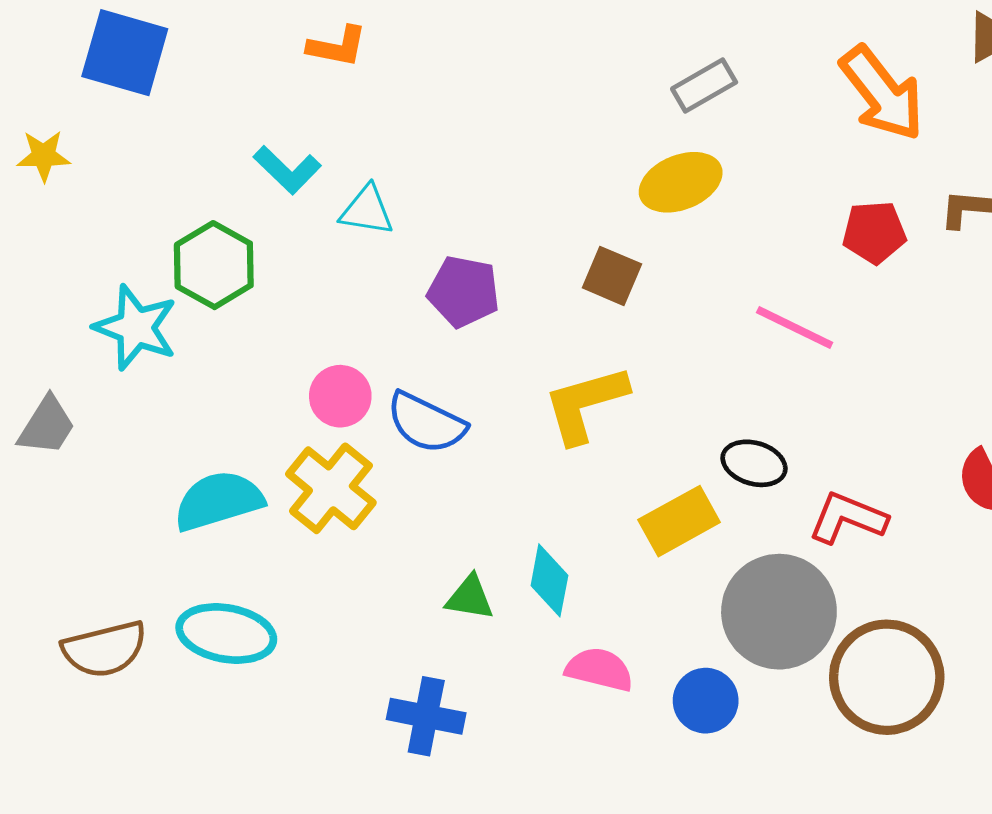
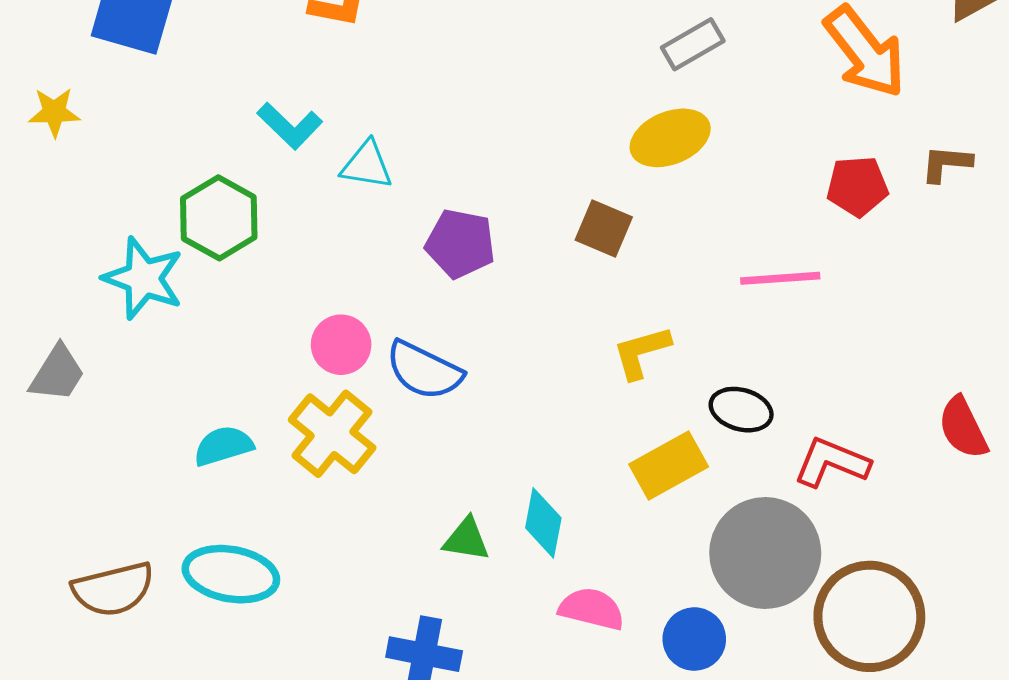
pink line: (795, 327) -> (780, 278), turned -30
yellow L-shape: (585, 404) -> (641, 352), moved, size x0.7
cyan semicircle: (218, 501) -> (223, 446), size x0.7

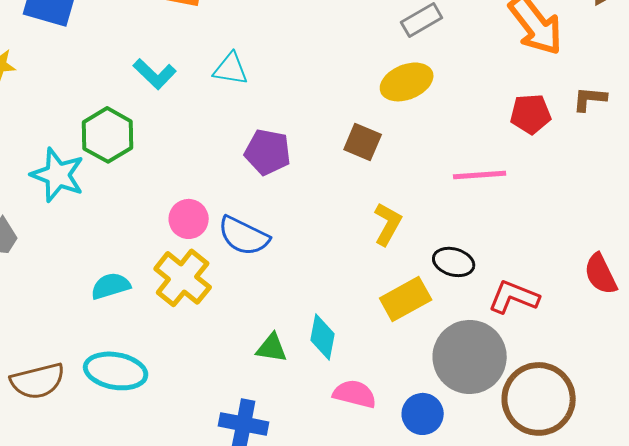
cyan triangle: (367, 165) -> (231, 69), moved
yellow L-shape: (641, 352) -> (388, 224), turned 135

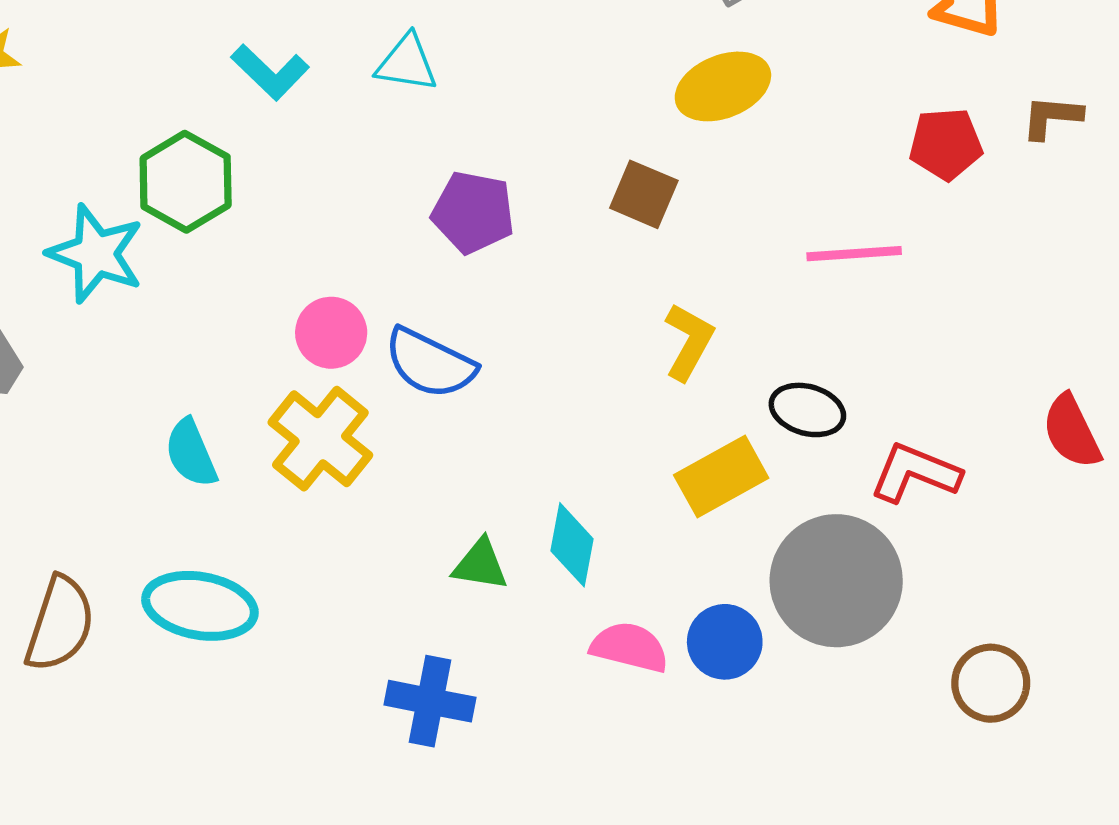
cyan semicircle: (111, 286) -> (191, 453), turned -96
brown semicircle: (38, 381) -> (60, 624), turned -58
brown circle: (539, 399) -> (991, 683), moved, size x0.6
blue circle: (423, 414) -> (725, 642), moved

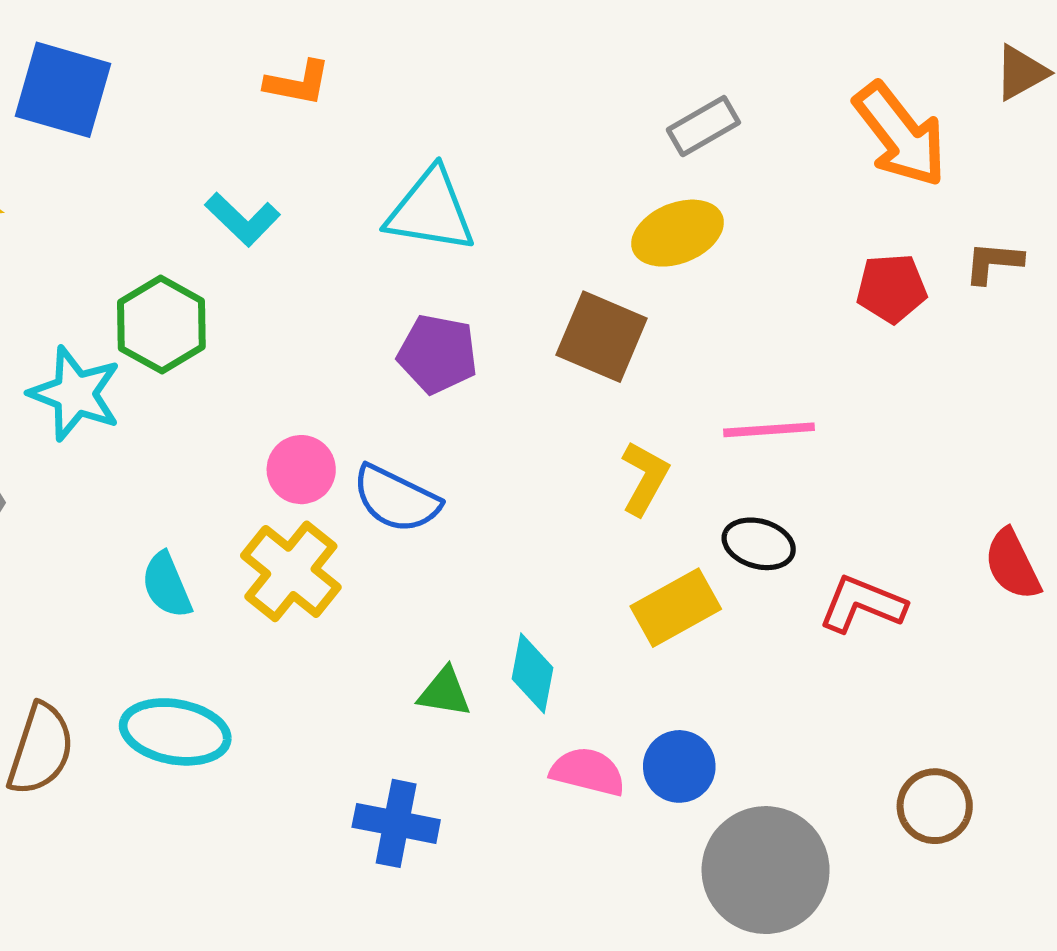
cyan triangle: (407, 63) -> (431, 211), moved, size x1.5
brown square: (644, 194) -> (602, 337), size x1.4
pink line: (854, 254) -> (769, 430), moved
gray circle: (836, 581) -> (766, 870), moved

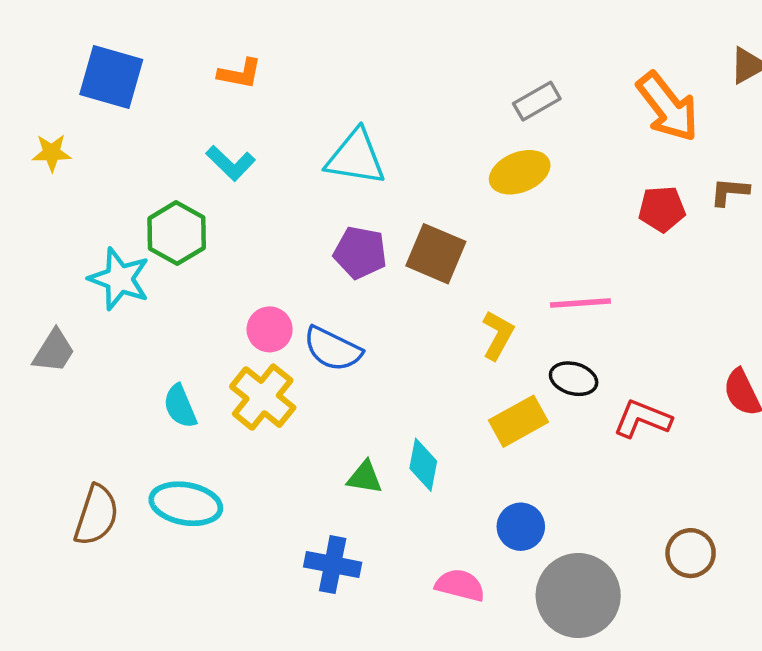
orange L-shape: (298, 83) -> (240, 74), moved
brown square: (602, 337) -> (436, 254), moved
pink semicircle: (588, 772) -> (460, 585), moved

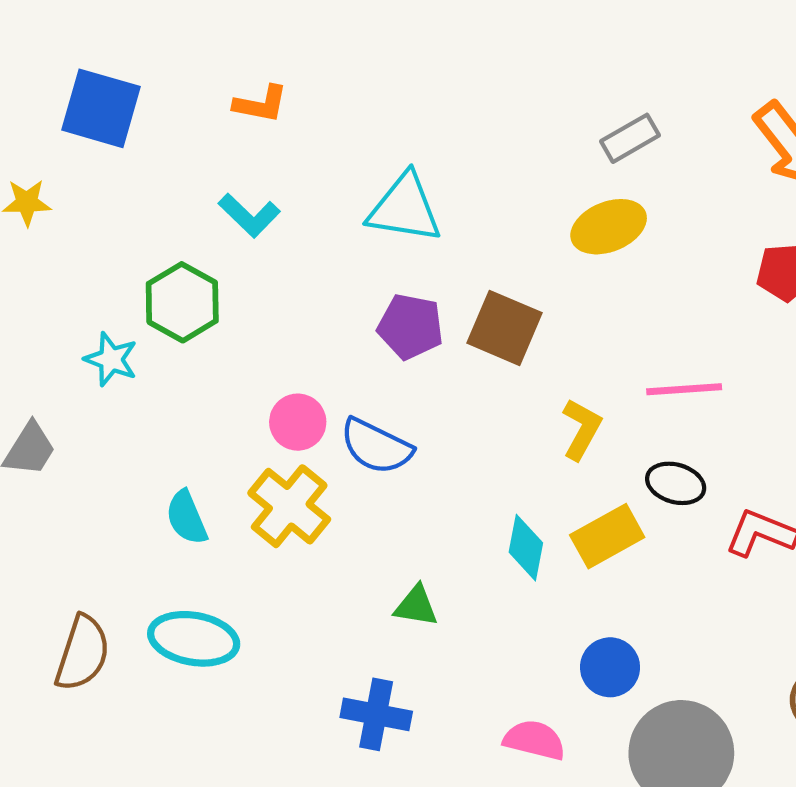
cyan star: (119, 279) -> (111, 359), size x0.7
cyan diamond: (423, 465) -> (526, 548), moved

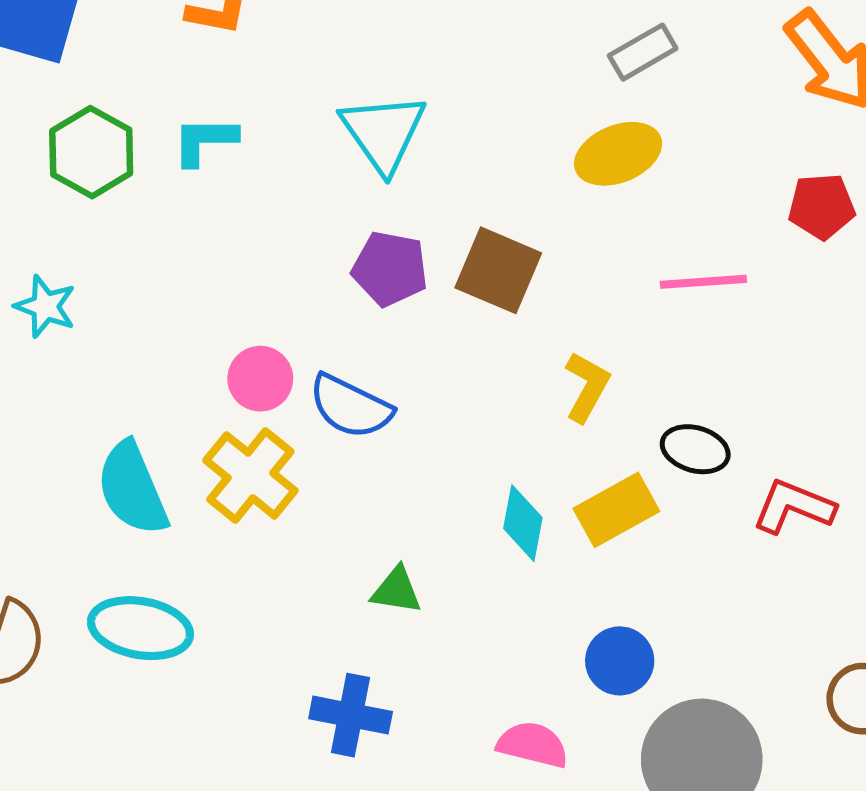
cyan triangle: (405, 208) -> (383, 132), turned 46
cyan L-shape: (249, 215) -> (204, 141), turned 136
green hexagon: (182, 302) -> (91, 152), moved
pink line: (684, 389) -> (703, 282), moved
cyan semicircle: (187, 518) -> (132, 489), size x1.5

